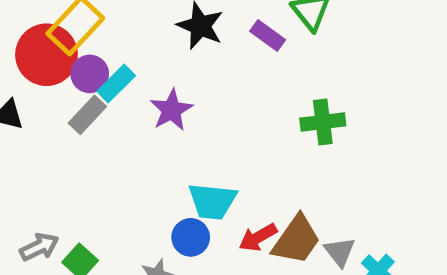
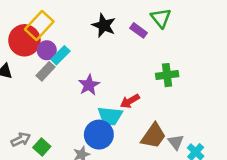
purple star: (171, 110) -> (89, 85), moved
blue circle: (191, 237) -> (99, 135), size x1.5
red arrow: (258, 237) -> (130, 101), moved

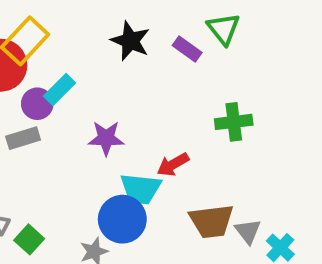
purple circle: (47, 50) -> (37, 104), moved
gray rectangle: (46, 71) -> (23, 138), moved, turned 30
purple star: (89, 85) -> (106, 138), turned 30
brown trapezoid: (153, 136) -> (211, 221), turned 48

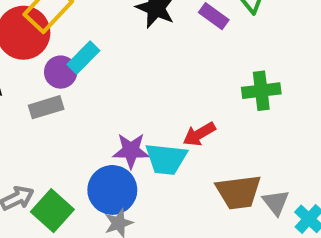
purple star: (106, 138) -> (131, 151), moved
blue circle: (122, 219) -> (112, 190), moved
green square: (29, 239) -> (52, 211), size x1.4

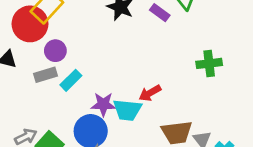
cyan rectangle: (83, 58) -> (71, 80), moved
green cross: (261, 91) -> (209, 63), moved

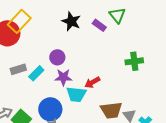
purple circle: (55, 51) -> (57, 57), moved
purple star: (103, 104) -> (63, 77), moved

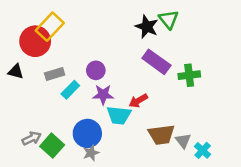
black star: (71, 21) -> (147, 27), moved
purple rectangle: (99, 25) -> (156, 62), moved, size x1.6
gray rectangle: (18, 69) -> (55, 74), moved

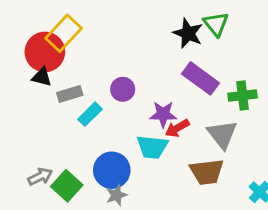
black triangle: (16, 72) -> (42, 77), moved
purple star: (103, 95) -> (163, 114), moved
gray triangle: (183, 141) -> (222, 134), moved, size x1.5

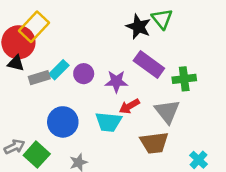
cyan rectangle: (90, 114) -> (59, 70), moved
purple star: (163, 114) -> (116, 81), moved
blue circle: (112, 170) -> (63, 122), moved

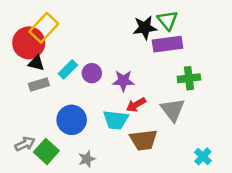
black star: (138, 27) -> (145, 28), turned -30
black triangle: (16, 63) -> (36, 63), moved
purple rectangle: (149, 65) -> (168, 44), moved, turned -44
gray rectangle: (39, 78) -> (39, 85), moved
brown trapezoid: (154, 143) -> (144, 140), moved

